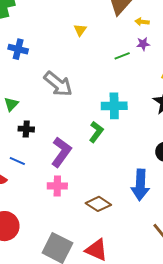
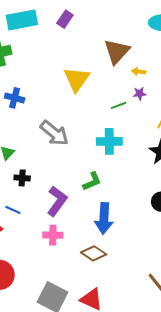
yellow triangle: (80, 30) -> (77, 79), size x2.0
cyan cross: (114, 106) -> (109, 141), moved
green L-shape: (96, 132) -> (92, 181), turned 30
blue arrow: (140, 185) -> (104, 218), moved

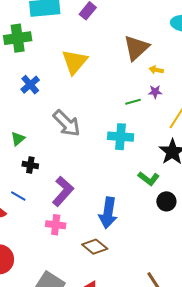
yellow triangle: (77, 79) -> (75, 62), moved
blue cross: (15, 98) -> (30, 85), turned 30
green L-shape: (92, 181) -> (149, 179), moved, turned 55

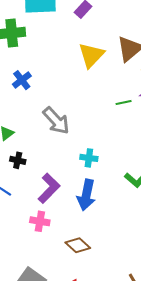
yellow triangle: (75, 62) -> (91, 55), moved
cyan cross: (121, 137) -> (89, 158), moved, size x0.7
blue arrow: (108, 213) -> (86, 195), moved

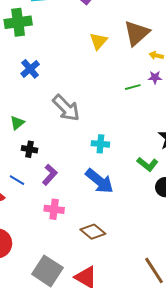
yellow triangle: (91, 55) -> (99, 41), size x0.7
purple L-shape: (49, 188) -> (50, 175), moved, size x0.7
blue arrow: (86, 195) -> (99, 181), turned -60

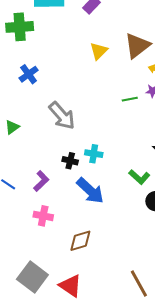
black cross: (29, 149) -> (70, 161), moved
brown diamond: (93, 232) -> (80, 241), turned -60

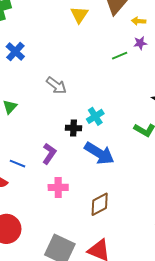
gray arrow: (62, 116) -> (56, 85), size x0.7
cyan cross: (94, 154) -> (95, 116), turned -30

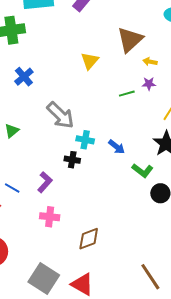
yellow triangle: (79, 15) -> (90, 61), moved
gray arrow: (56, 85) -> (60, 115), size x1.4
cyan cross: (95, 116) -> (85, 140), moved, turned 36
blue arrow: (99, 153) -> (117, 147), moved, size x0.6

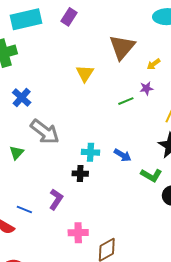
yellow arrow: (150, 62) -> (154, 64), moved, turned -40
gray arrow: (60, 115) -> (45, 132), moved
pink cross: (50, 217) -> (78, 233), moved

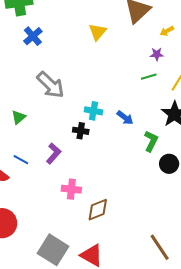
blue cross: (22, 97) -> (33, 36), moved
green line: (126, 101) -> (149, 77), moved
green triangle: (16, 153) -> (19, 117), moved
green L-shape: (151, 175) -> (151, 141), turned -100

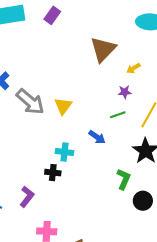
yellow triangle: (98, 32) -> (63, 106), moved
gray arrow: (51, 85) -> (30, 102), moved
blue arrow: (125, 118) -> (97, 137), moved

